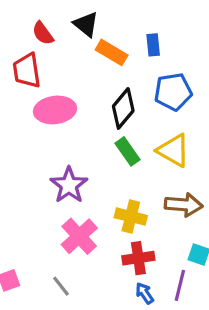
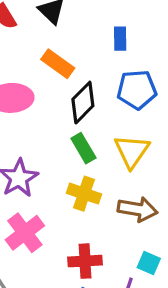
orange rectangle: (112, 52) -> (58, 64), moved
yellow triangle: (174, 150) -> (132, 151), turned 30
yellow cross: (131, 217) -> (84, 194), moved

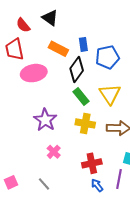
blue rectangle: (120, 39) -> (83, 44), moved
pink cross: (25, 233) -> (54, 152), size x0.6

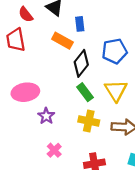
blue rectangle: (83, 44) -> (80, 24), moved
pink ellipse: (34, 73) -> (25, 92), moved
purple star: (45, 120) -> (46, 116), size x0.7

